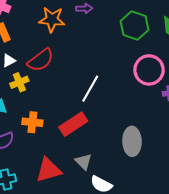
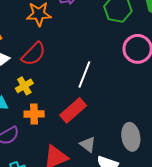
yellow cross: (19, 82) -> (24, 86), moved
gray ellipse: (132, 141) -> (131, 137), moved

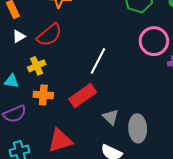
gray triangle: (88, 144) -> (111, 117), moved

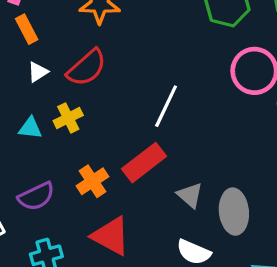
cyan triangle: (12, 81) -> (30, 128), moved
orange cross: (43, 95) -> (92, 181), moved, turned -36
red triangle: (60, 141) -> (111, 236), turned 48

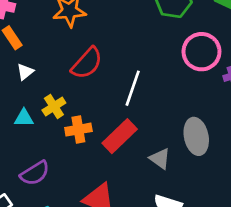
red semicircle: (87, 68) -> (87, 63), moved
orange cross: (92, 181) -> (78, 130), moved, turned 30
gray ellipse: (234, 212) -> (196, 136), moved

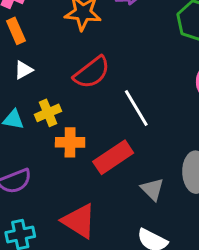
white line: (133, 88) -> (136, 108), turned -60

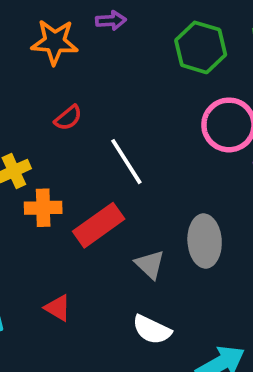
red semicircle: (92, 72) -> (68, 118), size x0.6
red triangle: (79, 221) -> (58, 308), size x0.6

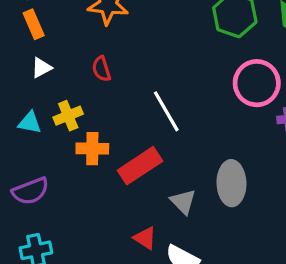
red semicircle: (68, 118) -> (101, 69), moved, turned 110
red triangle: (58, 308) -> (145, 238), moved

